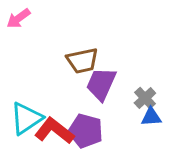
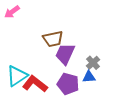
blue triangle: (151, 117) -> (89, 77), moved
purple pentagon: (86, 131) -> (68, 84), moved

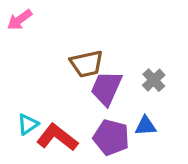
gray cross: (93, 63) -> (154, 80), moved
cyan triangle: (17, 76) -> (28, 124), size x0.6

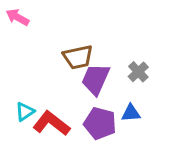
pink arrow: (20, 20) -> (17, 17), turned 65

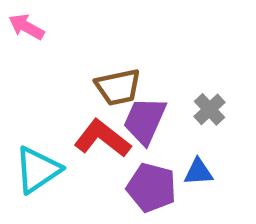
cyan triangle: (25, 112) -> (38, 170), size x1.6
red L-shape: (51, 123) -> (102, 138), moved

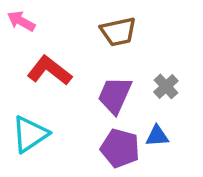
brown trapezoid: (118, 87) -> (118, 32), moved
red L-shape: (102, 138) -> (49, 71), moved

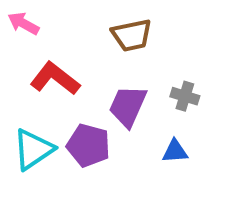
gray cross: (166, 86) -> (185, 96), turned -30
purple pentagon: (120, 148) -> (88, 145), moved

